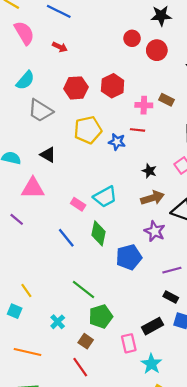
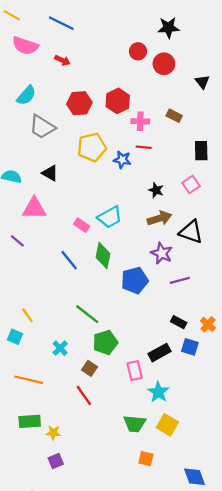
pink semicircle: (24, 33) -> (25, 46), turned 140
pink cross: (144, 105) -> (140, 121), moved
purple line: (172, 270) -> (180, 280), moved

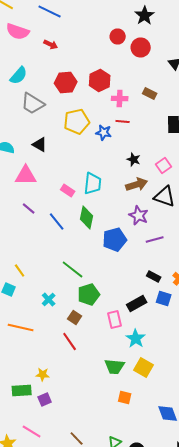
black star: (168, 28) -> (145, 16), turned -30
pink square: (191, 184) -> (164, 166), moved
cyan trapezoid: (110, 217) -> (93, 184), turned -55
purple line: (17, 241) -> (29, 208), moved
green rectangle: (30, 421) -> (22, 390), moved

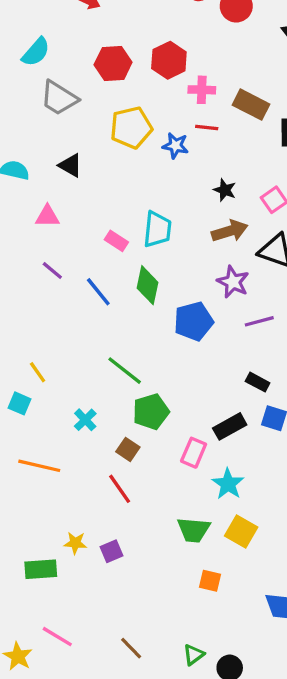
brown rectangle: (150, 94) -> (251, 105), moved, size x1.5
pink triangle: (26, 176) -> (47, 216), size x0.7
pink rectangle: (115, 320) -> (194, 453), turned 36
purple square: (45, 400) -> (111, 551), moved

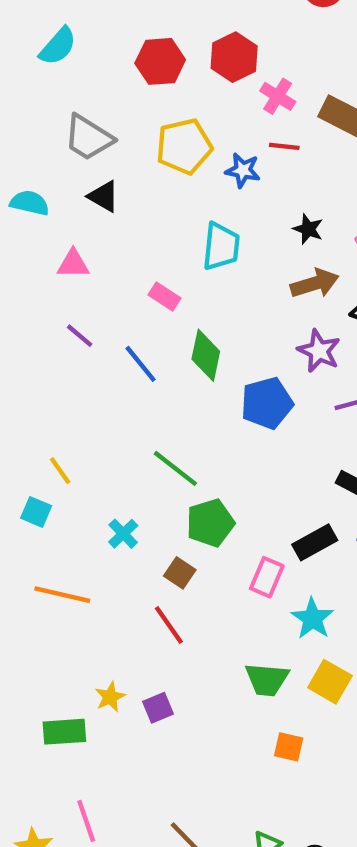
pink cross: (202, 90) -> (278, 96), turned 30
gray trapezoid: (59, 98) -> (88, 138), moved
cyan trapezoid: (157, 229) -> (221, 246), moved
yellow star: (75, 543) -> (110, 697), turned -30
pink line: (57, 637) -> (86, 821), turned 40

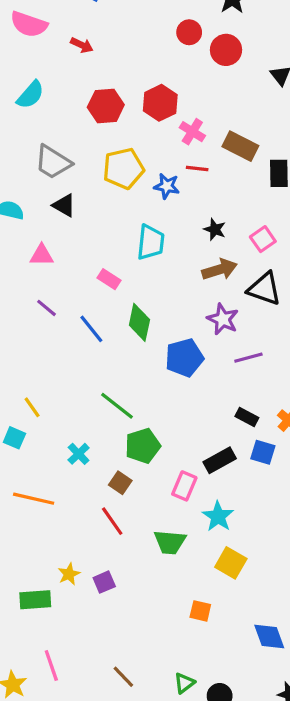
green trapezoid: (267, 679) -> (170, 542), moved

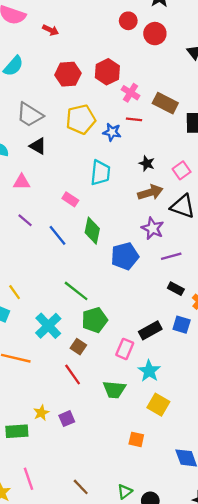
black rectangle: (247, 417) -> (176, 289), moved
cyan cross: (79, 454) -> (48, 326), size x1.6

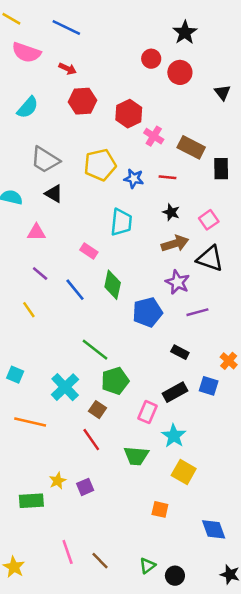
red hexagon: (68, 74) -> (83, 101), moved
red line: (134, 119) -> (167, 177), moved
black rectangle: (176, 289) -> (180, 352), moved
yellow line: (15, 292) -> (29, 310), moved
pink line: (29, 479) -> (68, 552), moved

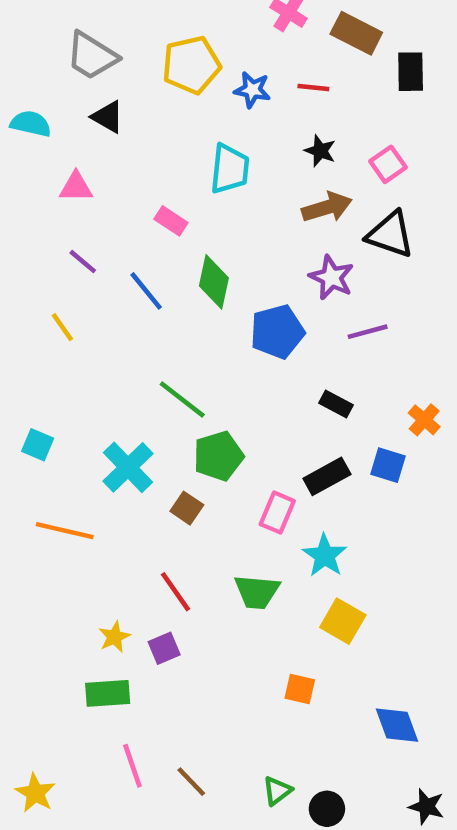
red line: (91, 440) -> (175, 592), moved
green rectangle: (31, 501) -> (108, 693), moved

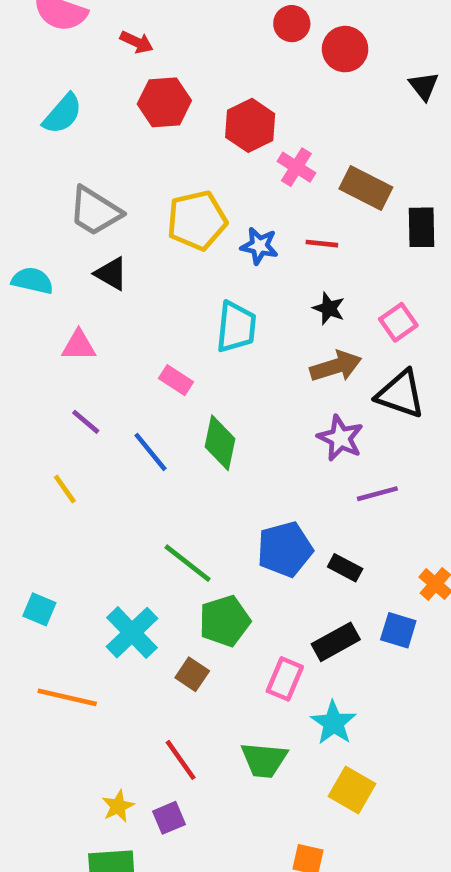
blue pentagon: (277, 332) -> (285, 549), moved

